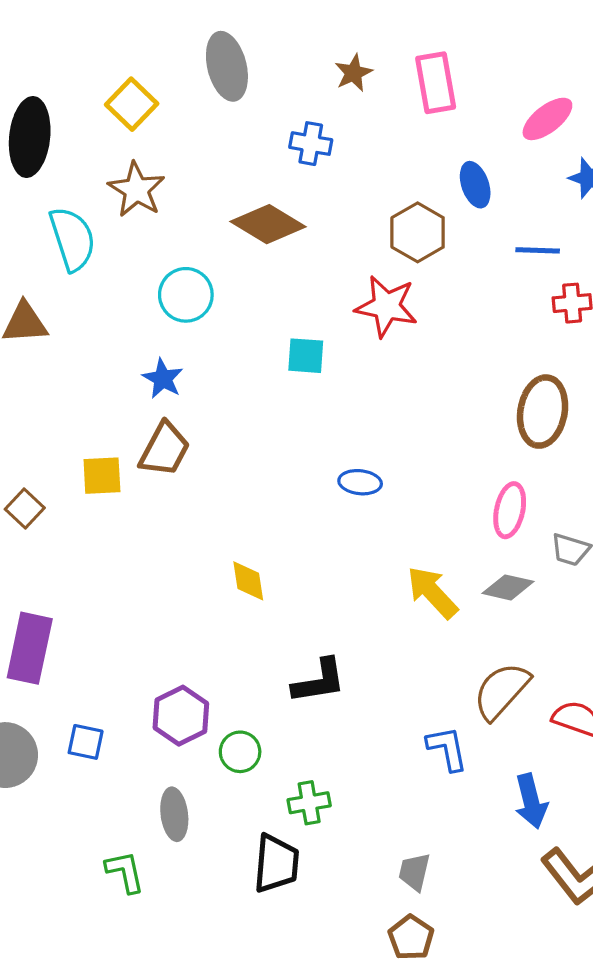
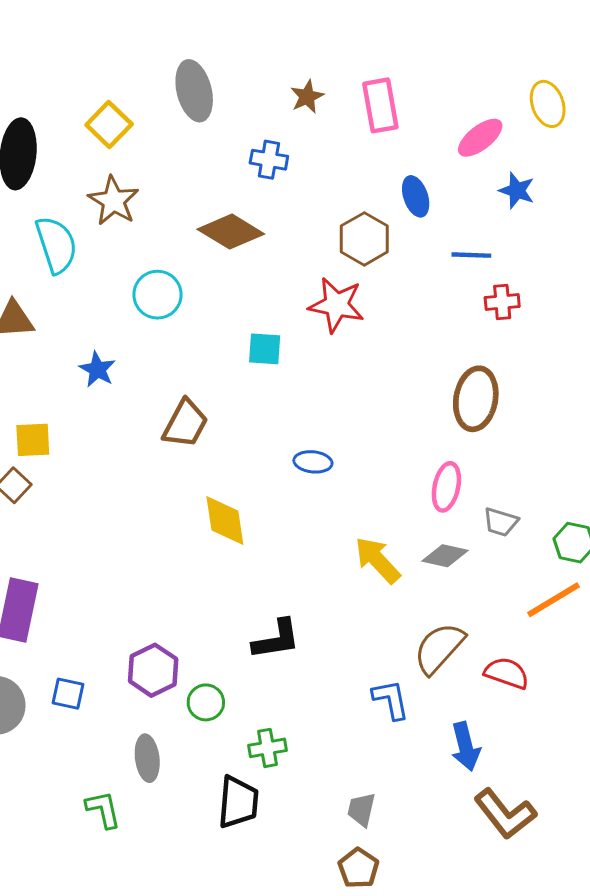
blue star: (163, 379) -> (97, 369), moved
brown trapezoid: (164, 449) -> (185, 424), moved
yellow square: (102, 476) -> (33, 440), moved
yellow diamond: (248, 581) -> (225, 521), moved, size x1.4

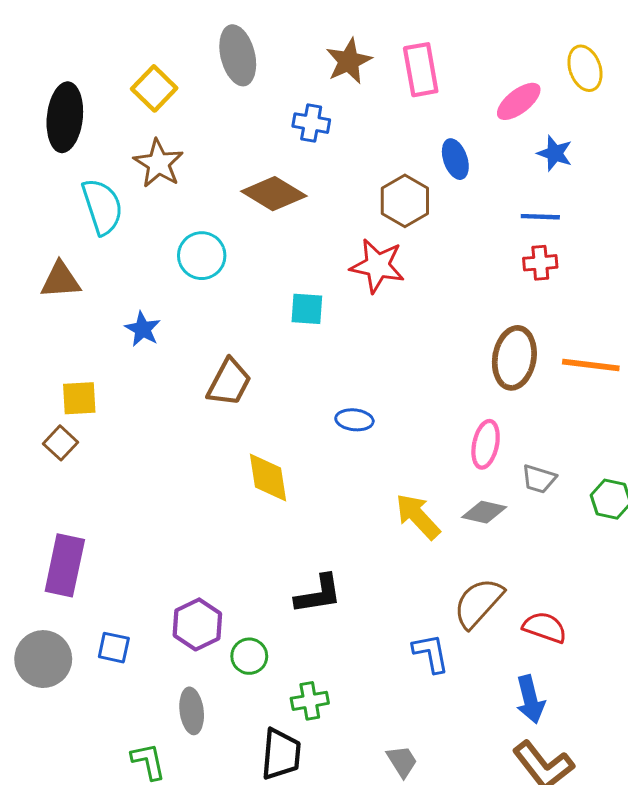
brown star: (307, 97) -> (349, 61), size x1.4
blue line: (471, 255) -> (540, 217), moved
orange line: (554, 600) -> (591, 365), moved, turned 38
blue arrow: (466, 746) -> (530, 699), moved
gray trapezoid: (361, 809) -> (402, 761), turned 135

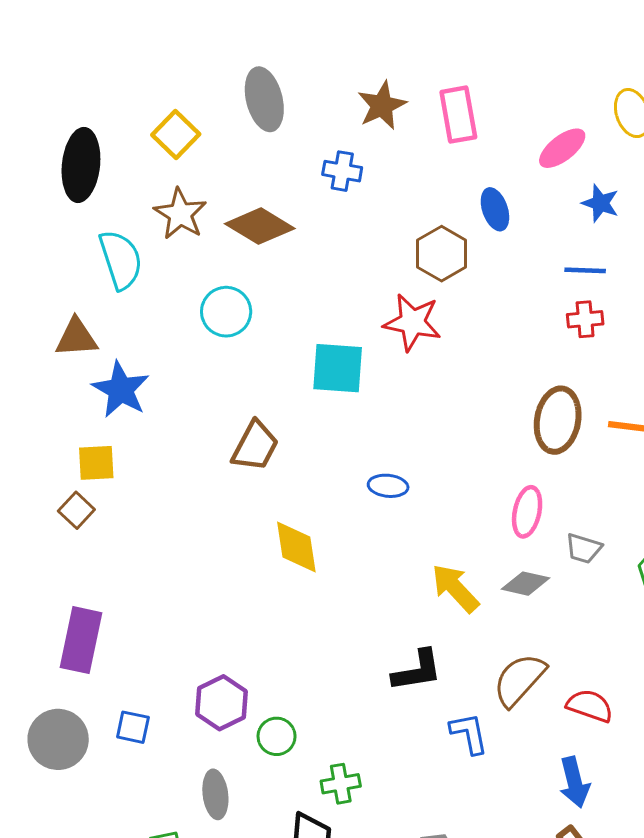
brown diamond: (274, 194) -> (260, 226), moved
cyan square: (307, 309) -> (338, 368), size x1.5
blue star: (143, 329) -> (121, 390), moved, size x1.5
black L-shape: (318, 594) -> (417, 671), moved

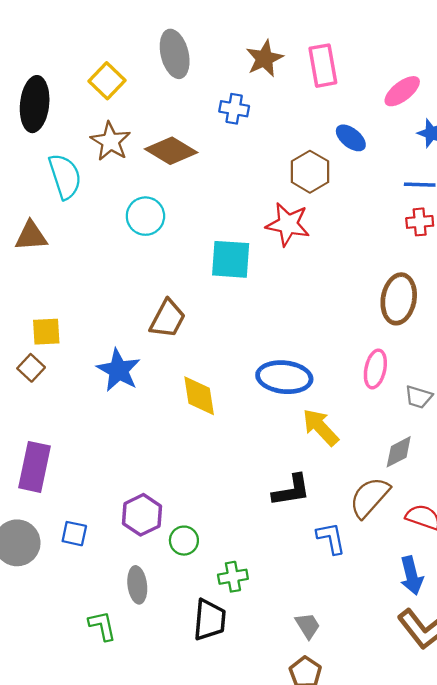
blue ellipse: (495, 209) -> (351, 138), turned -32
blue star: (121, 390) -> (119, 370), moved
blue ellipse: (388, 486) -> (284, 377), moved, size x1.8
gray diamond: (526, 584) -> (399, 452), moved, turned -40

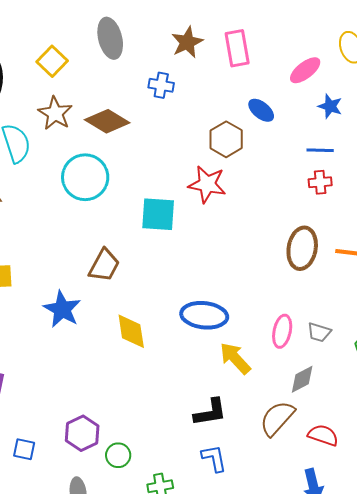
cyan circle: (145, 216) -> (85, 177), size x1.4
pink ellipse: (375, 369) -> (282, 331), moved
blue L-shape: (331, 538) -> (214, 458), moved

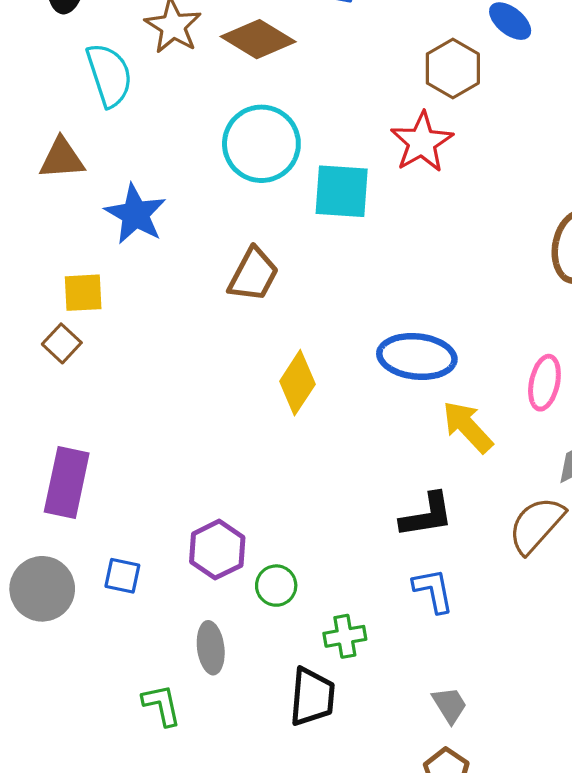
cyan circle: (85, 177) -> (261, 144), moved
red star: (207, 184) -> (422, 142), turned 30
blue star: (62, 309) -> (135, 214), moved
yellow diamond: (131, 331) -> (297, 383), turned 42

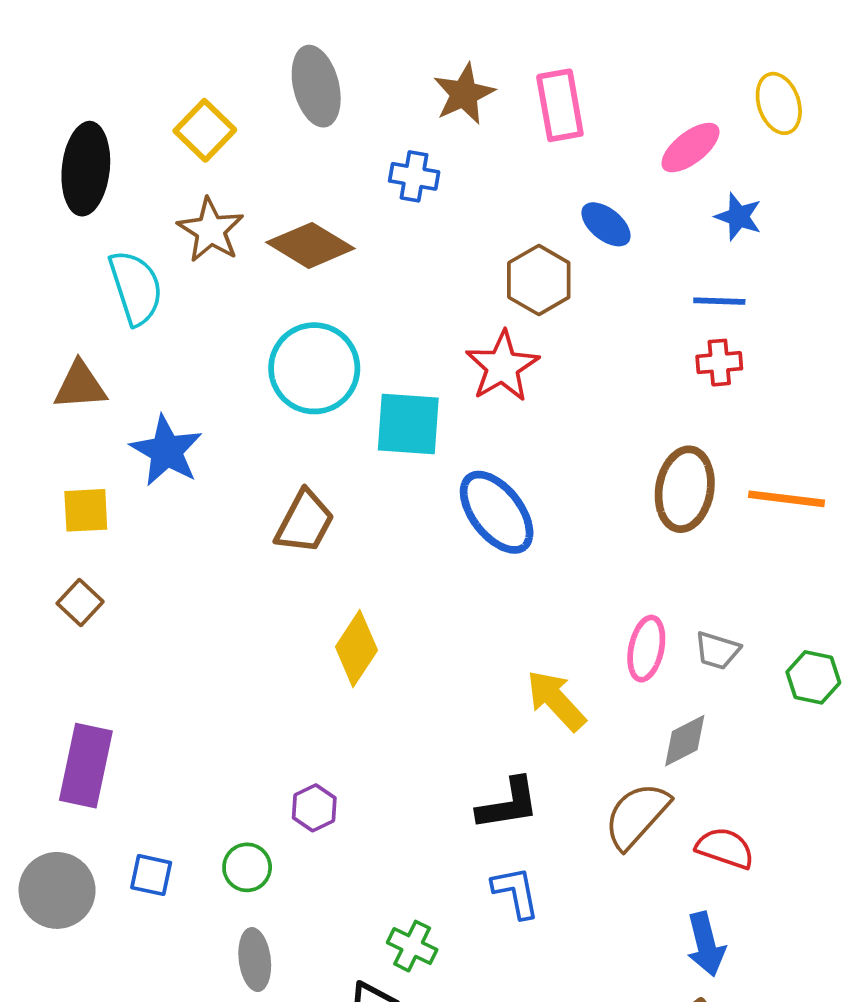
yellow square: (83, 293) -> (86, 510), moved
blue ellipse: (417, 356) -> (497, 512), moved, turned 46
purple hexagon: (217, 550) -> (314, 808), moved, size x0.7
green circle: (276, 586) -> (247, 867), moved
green cross: (345, 636) -> (412, 946), turned 36

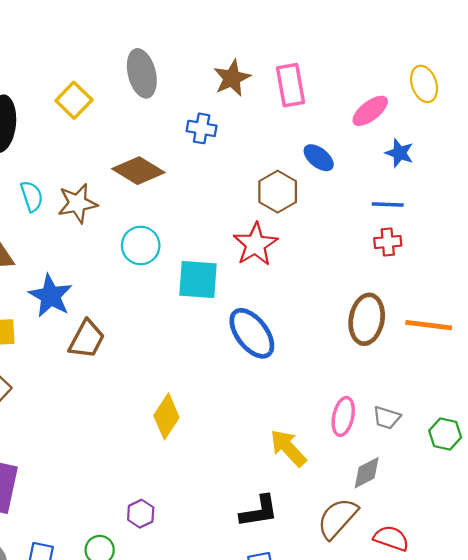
brown star: (211, 230) -> (77, 203), moved, turned 30
cyan semicircle: (136, 288) -> (32, 196), size x0.7
cyan circle: (314, 368) -> (141, 245), size x0.7
brown trapezoid: (305, 522) -> (87, 339), moved

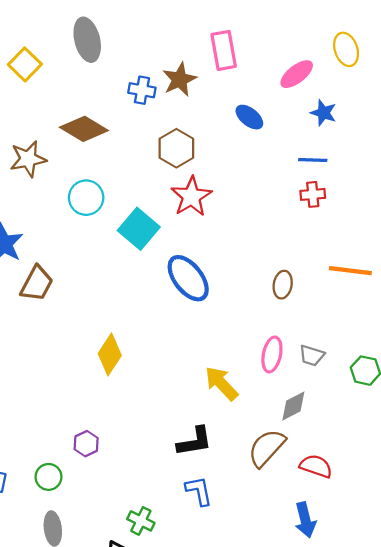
brown star: (232, 78) -> (180, 79), moved
brown hexagon: (278, 192) -> (176, 148), moved
cyan square: (198, 279) -> (139, 229), turned 36
brown ellipse: (367, 319) -> (283, 285), moved, size x0.6

